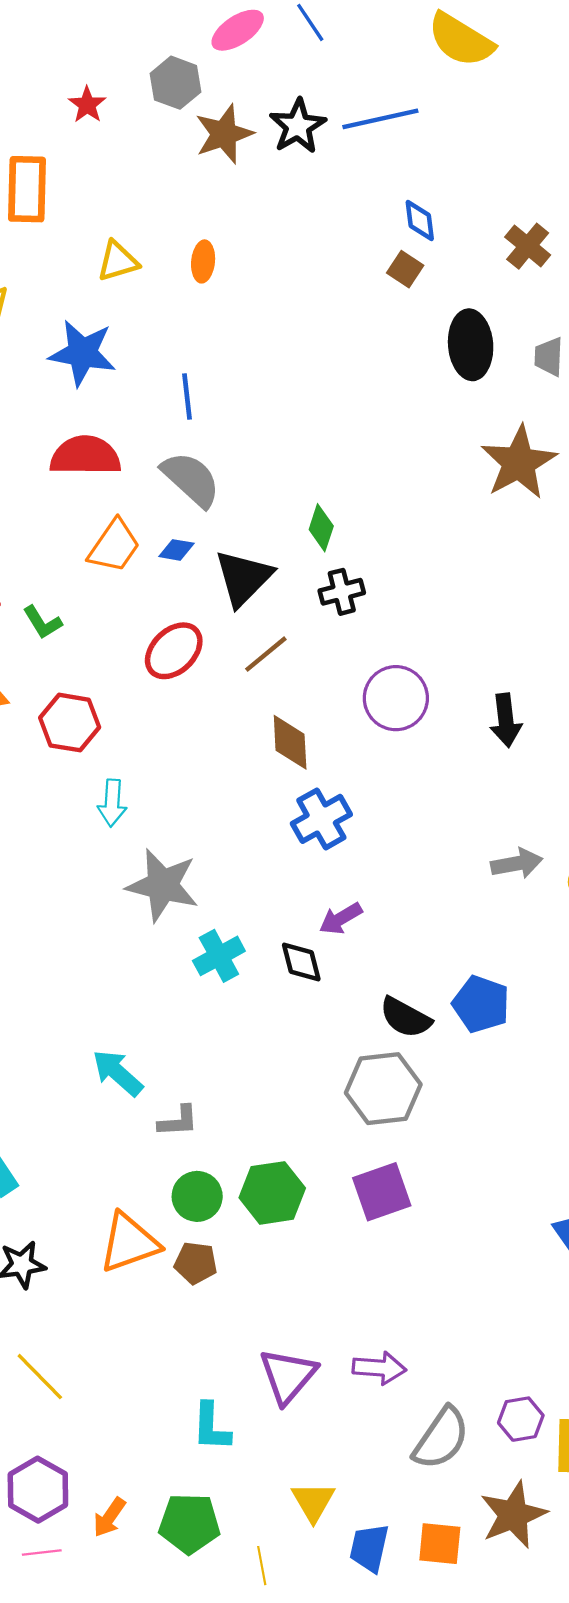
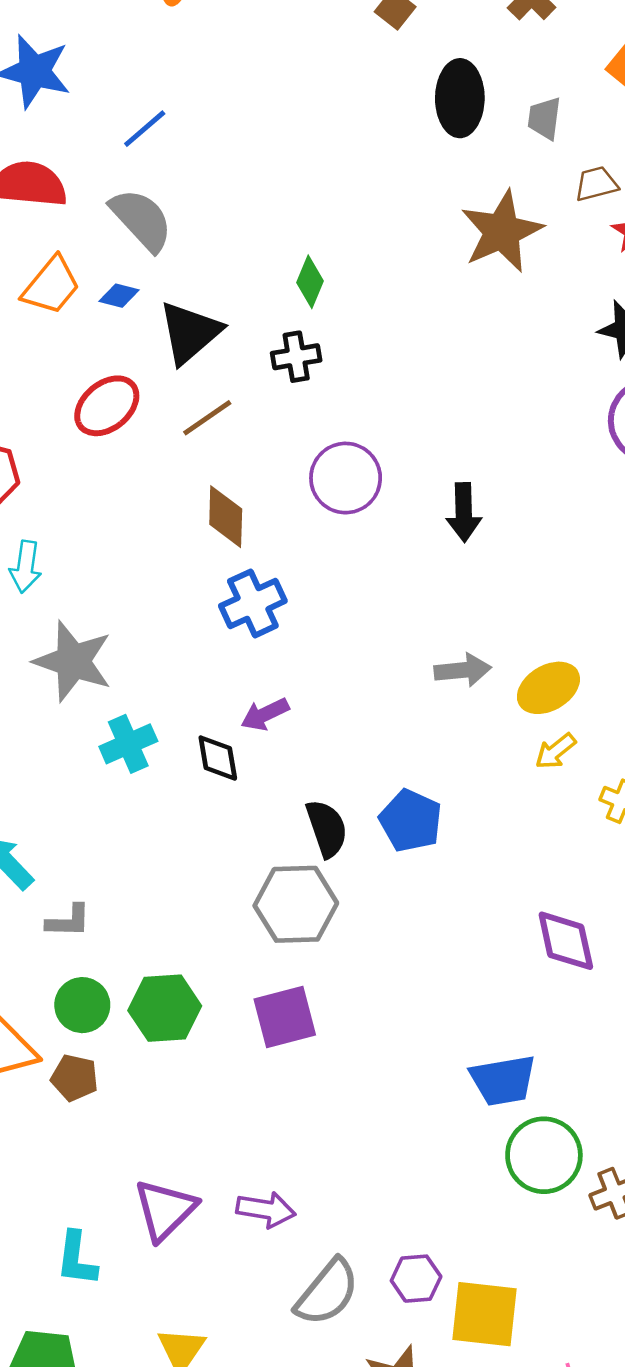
blue line: (187, 396) -> (145, 129), turned 51
green diamond: (321, 528) -> (310, 282), moved
black semicircle: (405, 1018) -> (327, 829), turned -142

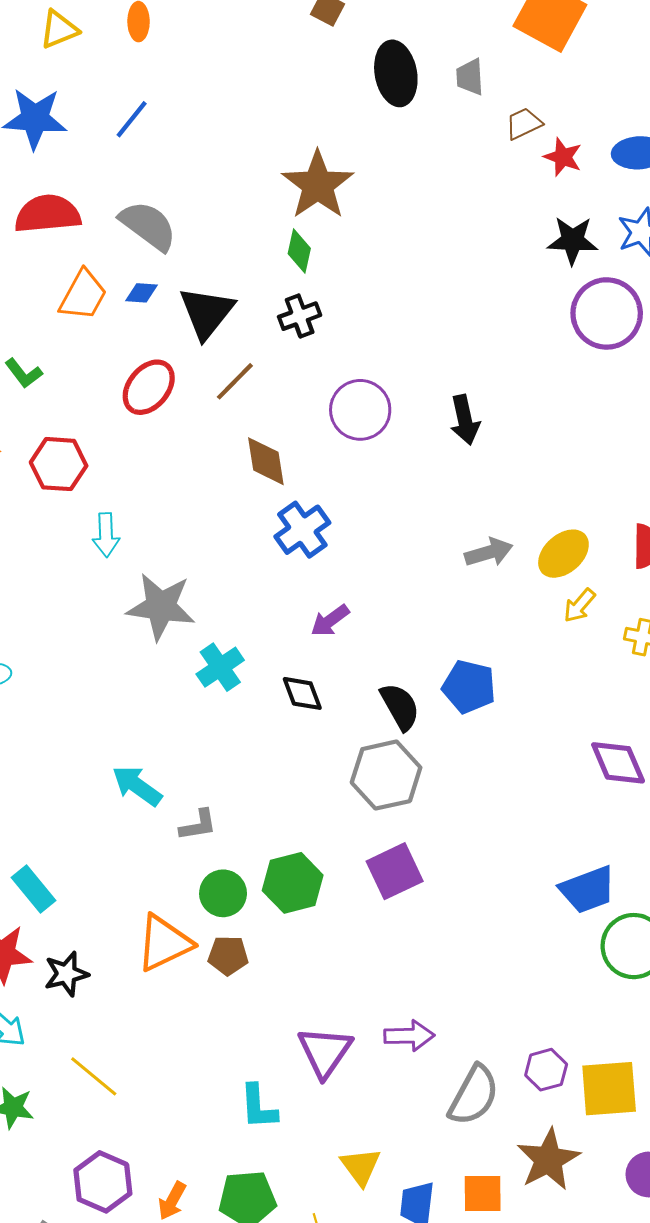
blue line: (145, 129) -> (132, 119), moved
brown star: (502, 231) -> (318, 185), moved
black diamond: (218, 758) -> (302, 693), moved

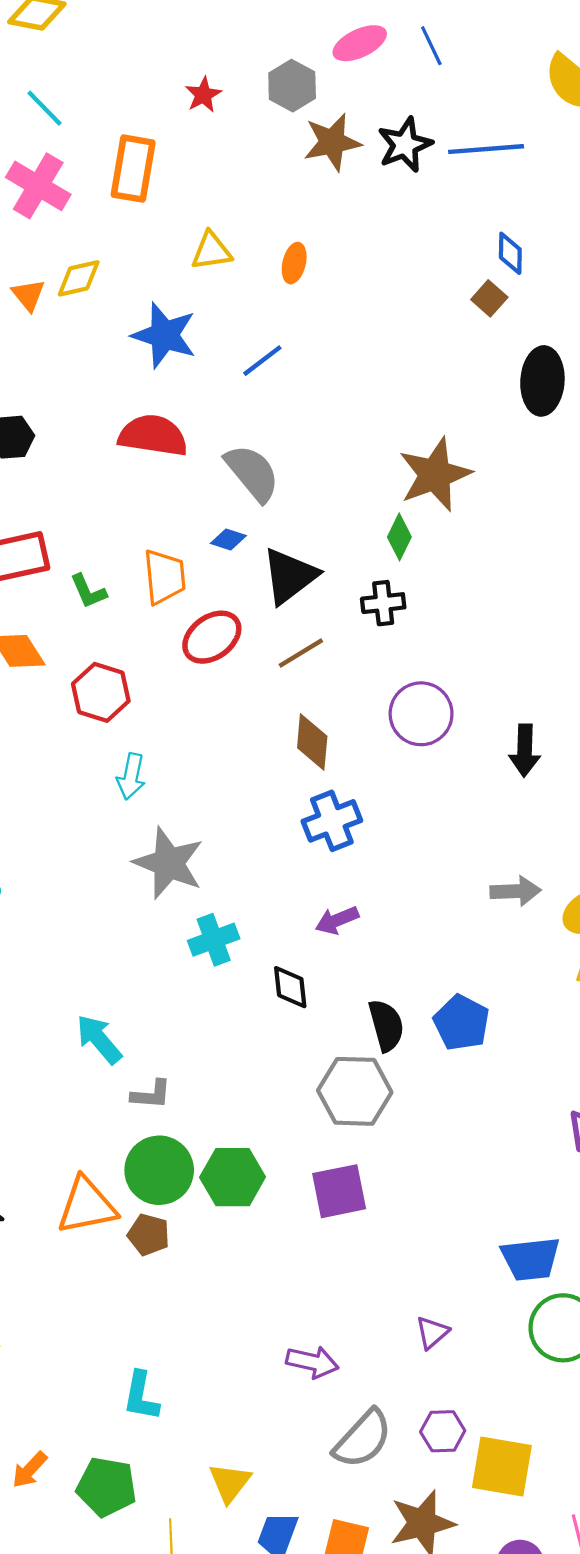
orange trapezoid: (83, 295) -> (164, 577), moved, turned -48
green circle: (223, 893) -> (159, 1170), size x1.4
purple triangle: (325, 1052) -> (432, 1333), moved, size x0.6

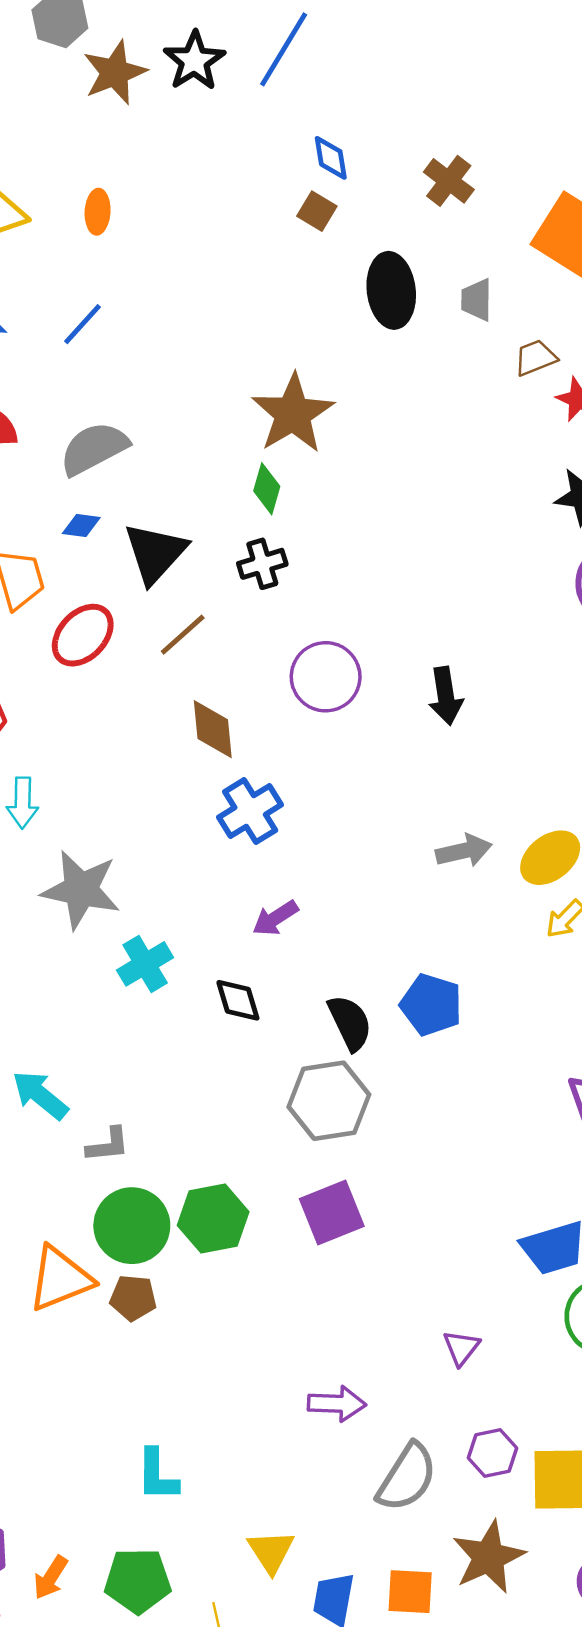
blue line: (486, 149) -> (284, 49), turned -44
gray semicircle: (252, 473) -> (94, 448), turned -68

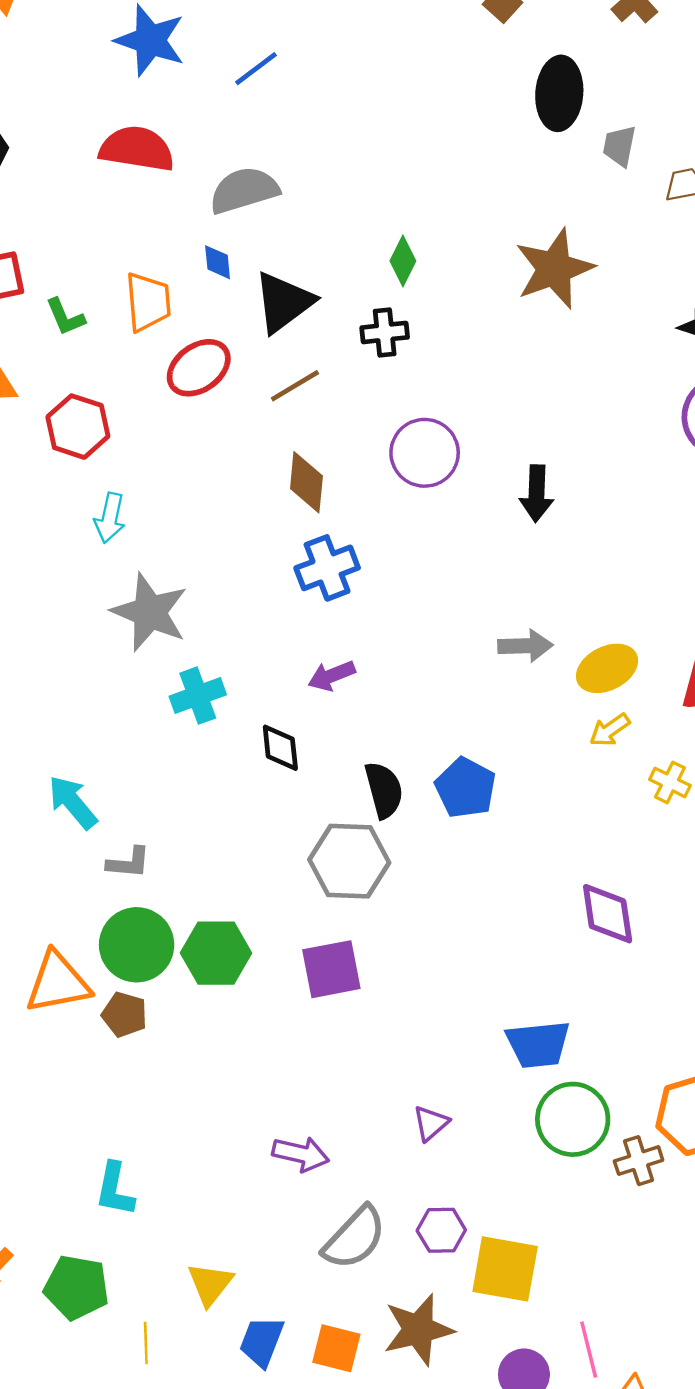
gray trapezoid: (477, 300) -> (619, 146), moved
brown star: (293, 414) -> (554, 269), moved
blue diamond: (81, 526) -> (218, 262), turned 66

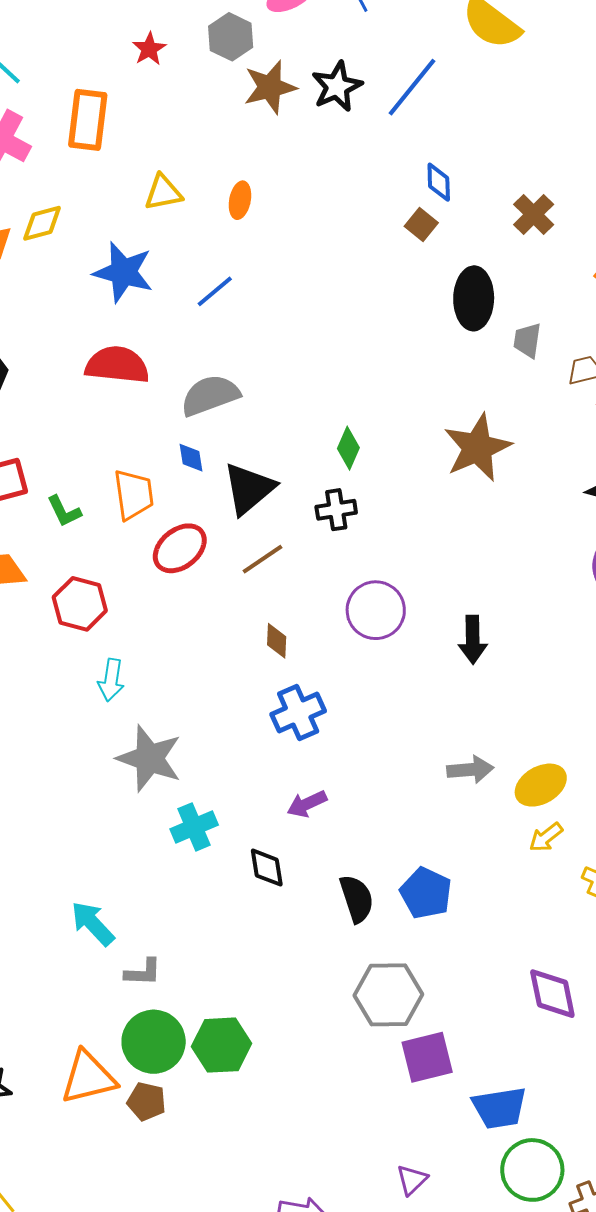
brown diamond: (306, 482) -> (277, 641), size x0.7
gray hexagon: (349, 861) -> (388, 995), moved
purple square: (331, 969) -> (427, 1057), moved

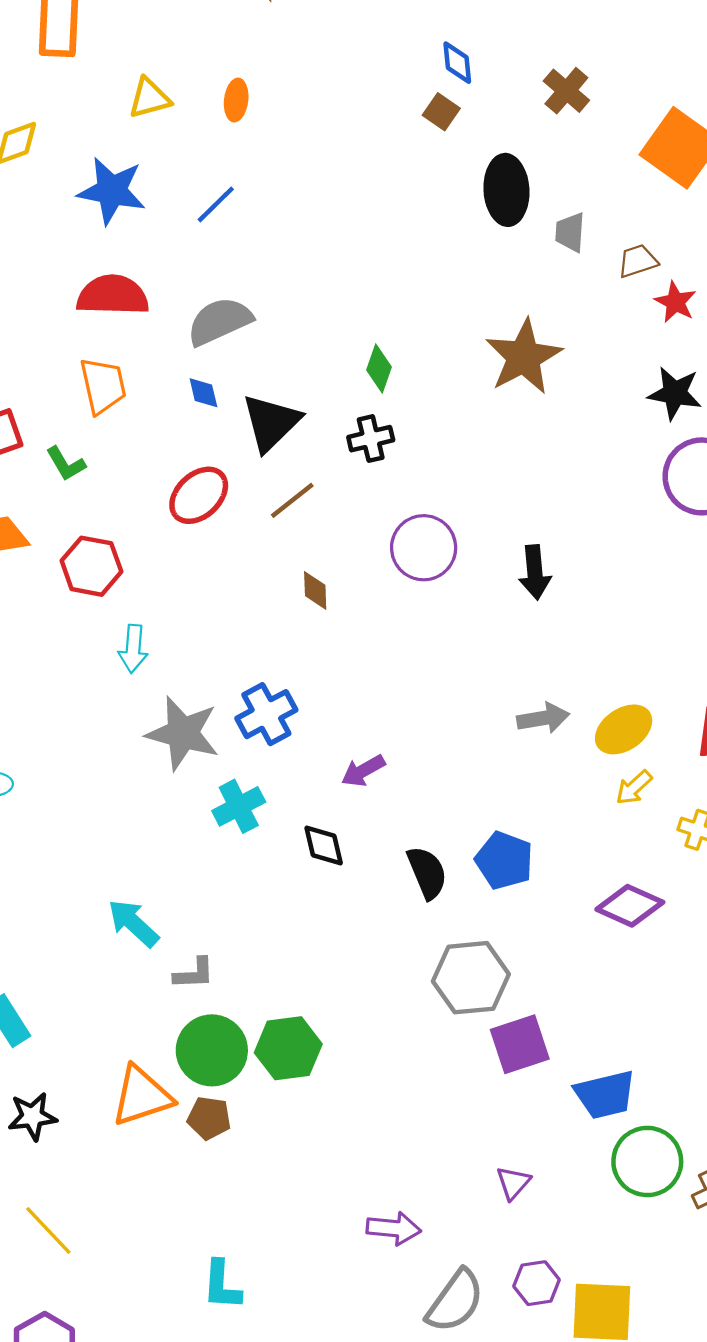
orange trapezoid: (134, 495) -> (103, 386), moved
blue cross: (298, 713) -> (266, 714), moved
purple diamond: (552, 994) -> (630, 906), moved, turned -50

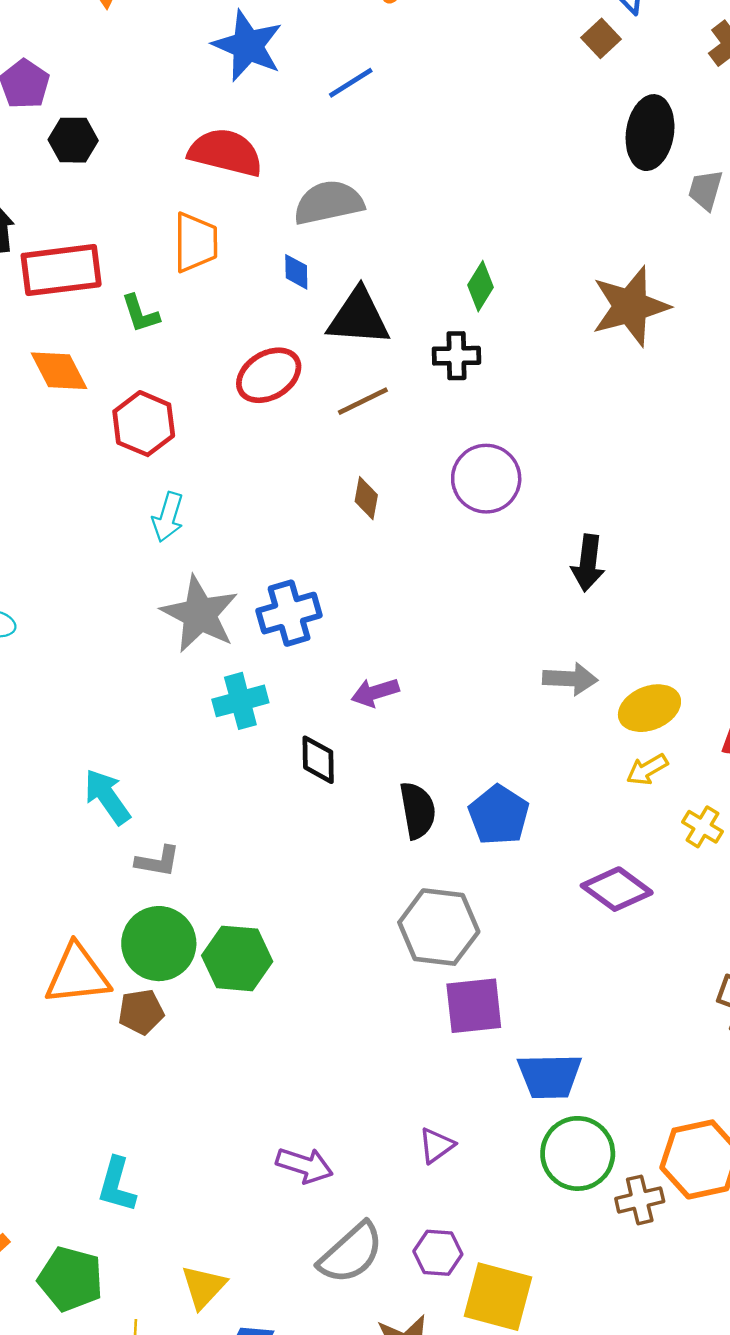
black triangle: (271, 423) -> (359, 317), turned 36
black arrow: (535, 572) -> (588, 563), moved
brown pentagon: (209, 1118) -> (141, 1012), turned -30

